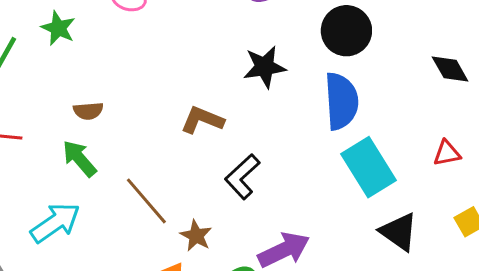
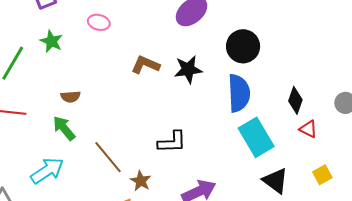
black diamond: (450, 69) -> (295, 100), moved, turned 48
brown L-shape: (202, 120) -> (145, 65), moved
red triangle: (447, 153) -> (308, 129), turned 36
black L-shape: (242, 177) -> (172, 142), turned -140

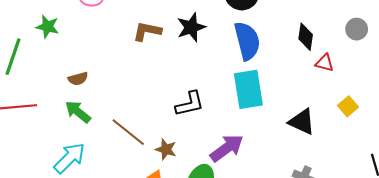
cyan rectangle: (256, 137) -> (248, 89), moved, turned 33

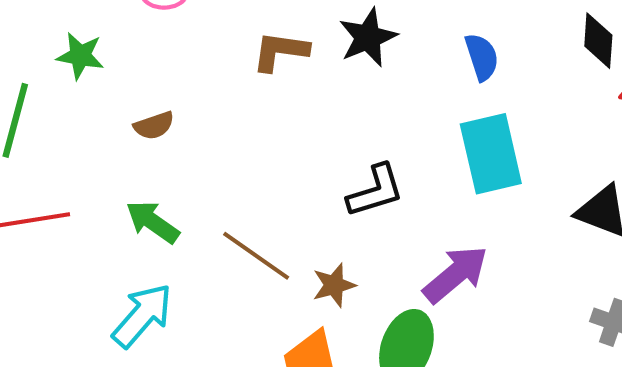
blue semicircle: (247, 41) -> (482, 57), size x0.6
brown semicircle: (78, 79) -> (154, 126), moved
brown star: (166, 149) -> (334, 285), turned -30

